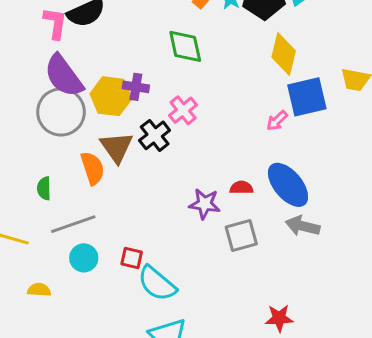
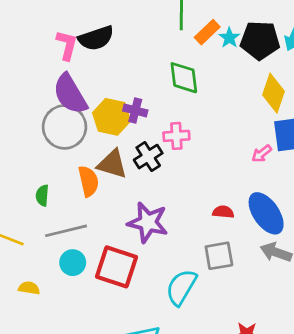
pink cross: (183, 110) -> (176, 136), turned 30
brown triangle: (116, 147) -> (112, 164), turned -44
purple star: (205, 204) -> (148, 222), moved, size x1.4
red square: (132, 258) -> (117, 267), size x2.0
cyan semicircle: (157, 284) -> (181, 287), moved, turned 75

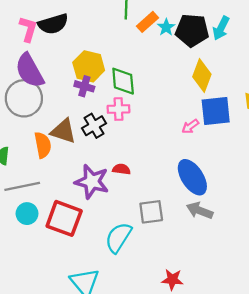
green diamond: (184, 78) -> (123, 81), moved
yellow hexagon: (112, 117) -> (89, 66), moved
red semicircle: (223, 212) -> (121, 169), moved

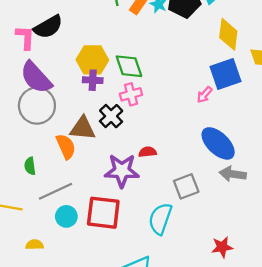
yellow diamond: (202, 76) -> (228, 34), moved

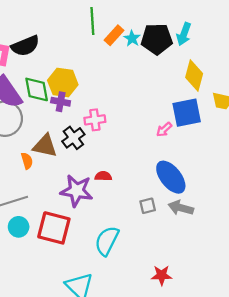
green diamond: (129, 66) -> (37, 89), moved
orange semicircle: (66, 146) -> (27, 161), size x0.7
gray square: (186, 186) -> (148, 206), moved, size x0.7

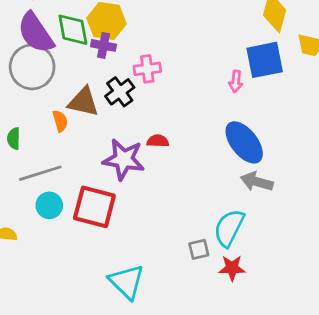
pink arrow: (164, 129) -> (236, 81), turned -42
gray square: (148, 206) -> (199, 249), moved
cyan semicircle: (107, 241) -> (229, 228), moved

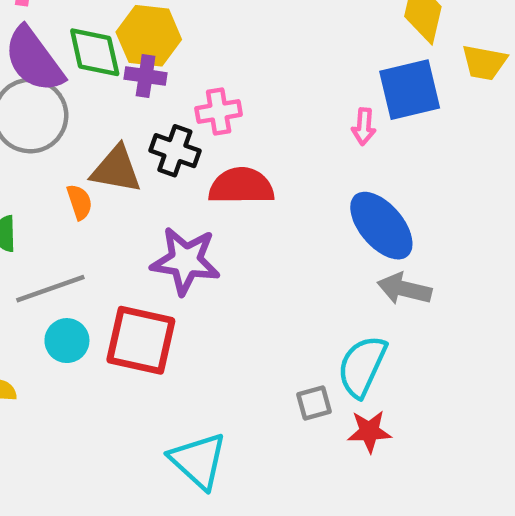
black cross: (120, 92) -> (175, 151), turned -32
red semicircle: (158, 141) -> (241, 186), moved, size x1.8

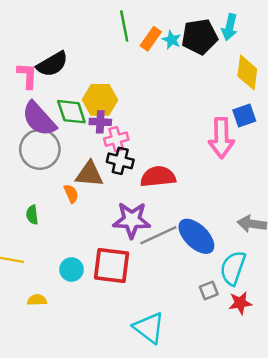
blue square: (410, 90) -> (244, 115), size x0.7
pink cross: (219, 112) -> (116, 139), moved
pink arrow: (364, 127) -> (221, 138), size x2.0
blue ellipse: (381, 226) -> (196, 236), moved
gray line: (50, 289) -> (158, 235), moved

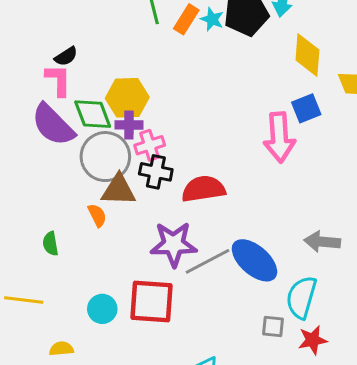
black semicircle: (52, 64) -> (66, 56), size x0.6
pink L-shape: (27, 76) -> (58, 80), moved
gray circle: (40, 149) -> (105, 157), moved
gray square: (209, 290) -> (273, 327), turned 30

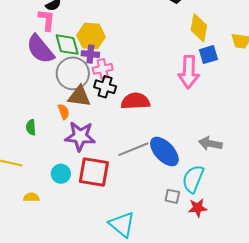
yellow diamond: (307, 55) -> (199, 28), moved
purple star: (174, 244) -> (80, 136), moved

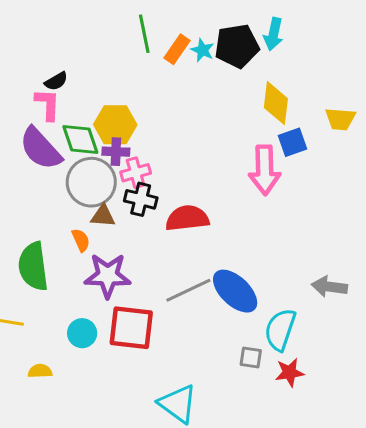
brown triangle: (79, 96) -> (103, 216), size x0.7
green semicircle: (31, 127) -> (33, 266), size x2.0
gray arrow: (210, 144) -> (329, 287), moved

